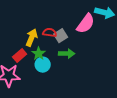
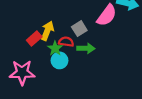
red semicircle: (50, 33) -> (66, 42), moved
red rectangle: (20, 56) -> (34, 38), moved

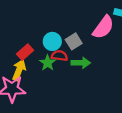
yellow arrow: (47, 31) -> (19, 70), moved
cyan circle: (59, 60) -> (52, 41), moved

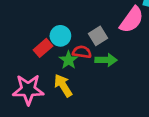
cyan circle: (52, 41) -> (60, 36), moved
yellow arrow: (19, 70) -> (63, 86), moved, turned -54

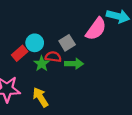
yellow arrow: (63, 86) -> (40, 97), moved

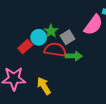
red semicircle: (53, 57) -> (55, 50), size x1.5
green star: (42, 64) -> (51, 31), moved

